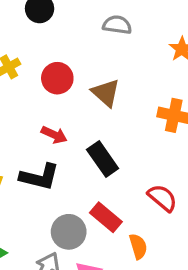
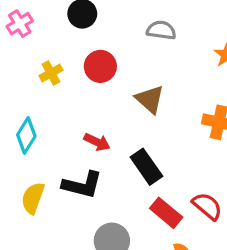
red circle: (57, 78) -> (100, 66), moved
red rectangle: (106, 217) -> (166, 213), moved

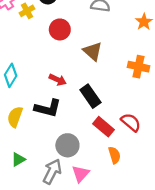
yellow cross: (51, 73) -> (27, 11), moved

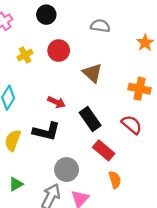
yellow cross: (27, 11) -> (25, 55), moved
red semicircle: (131, 122) -> (132, 125), moved

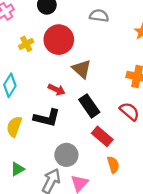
red circle: (59, 51) -> (59, 40), size x1.4
brown triangle: (92, 73) -> (82, 69), moved

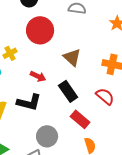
yellow cross: (26, 44) -> (10, 53), moved
brown triangle: (82, 69) -> (72, 57), moved

